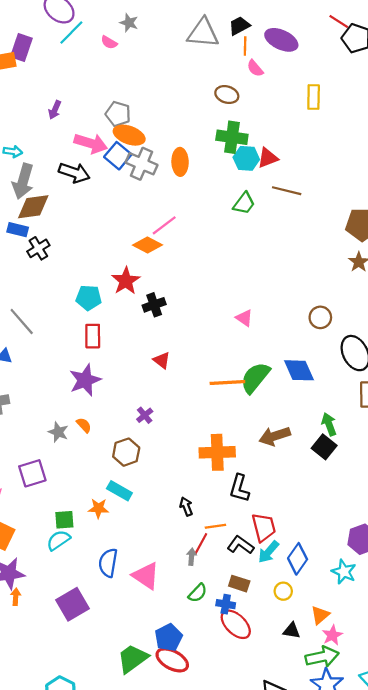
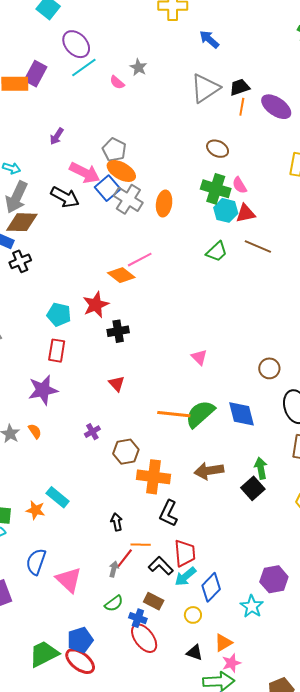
gray triangle: (203, 33) -> (205, 88), turned -48
pink semicircle: (255, 68) -> (239, 185), moved
brown hexagon: (126, 452) -> (126, 452), moved

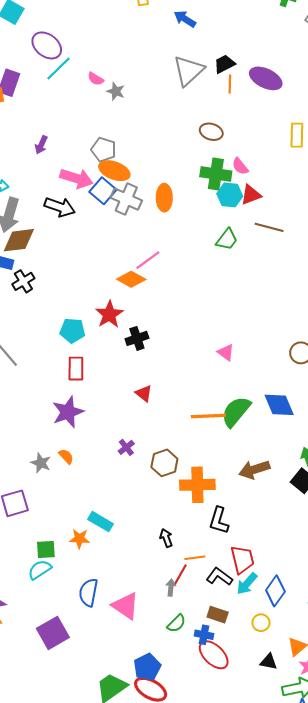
gray star: (138, 67) -> (116, 91), moved

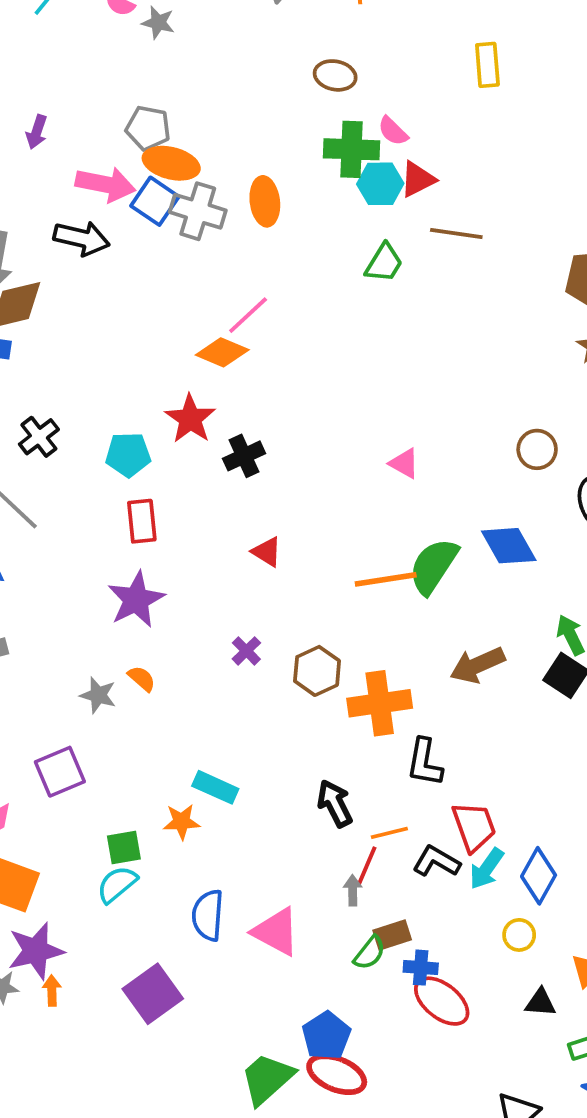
black cross: (23, 281) -> (39, 437), moved
black arrow: (166, 538) -> (335, 803), size x1.4
brown rectangle: (218, 615) -> (392, 935), moved, turned -30

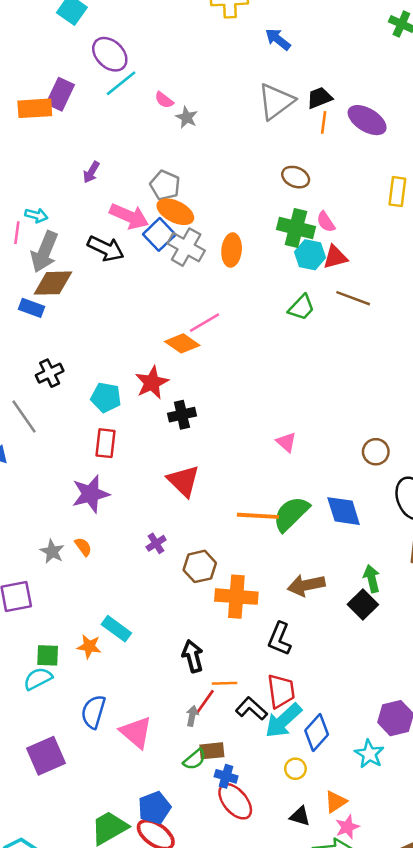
red triangle: (267, 552) -> (183, 481), size x1.6
black L-shape: (425, 762) -> (280, 639), moved
cyan arrow: (487, 869) -> (283, 721), size x1.4

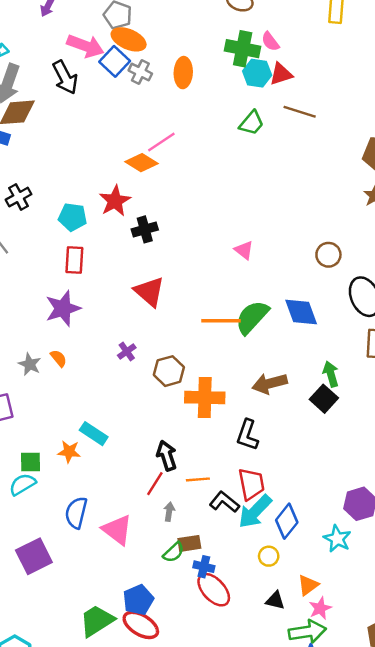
gray cross: (186, 247) -> (140, 72), size x0.7
black arrow: (106, 249) -> (65, 77), turned 40
red line: (205, 702) -> (155, 484), moved

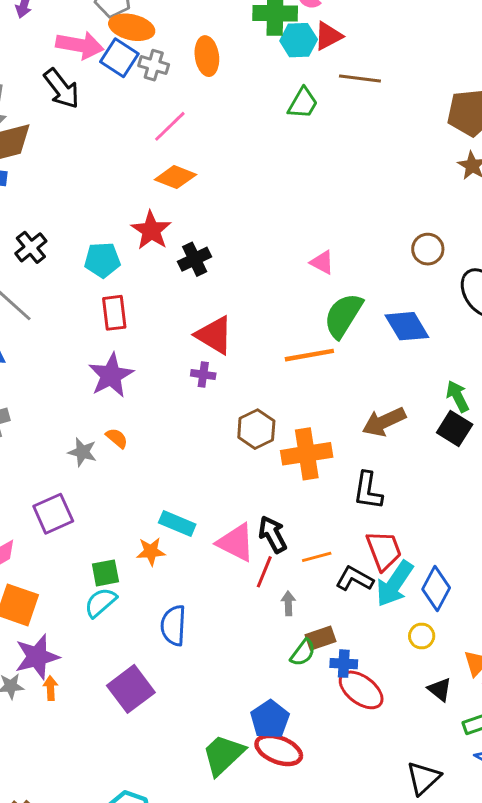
pink line: (161, 142) -> (170, 126), moved
green semicircle: (252, 317) -> (343, 315), moved
purple cross: (127, 351) -> (203, 375), moved, turned -36
pink triangle: (117, 530) -> (236, 542), moved
black triangle: (275, 601) -> (440, 689), turned 36

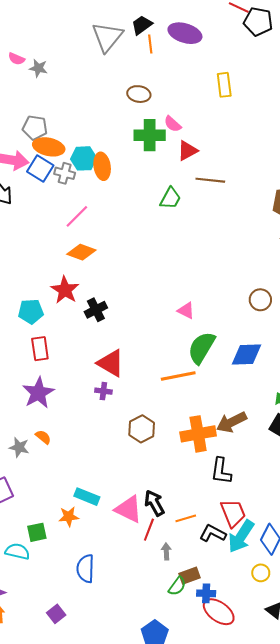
cyan hexagon: (299, 40) -> (84, 158), moved
blue diamond: (407, 326) -> (247, 354), turned -60
orange cross: (307, 454) -> (198, 434), moved
cyan semicircle: (100, 602) -> (17, 551), moved, turned 55
purple square: (131, 689) -> (56, 614), size x0.6

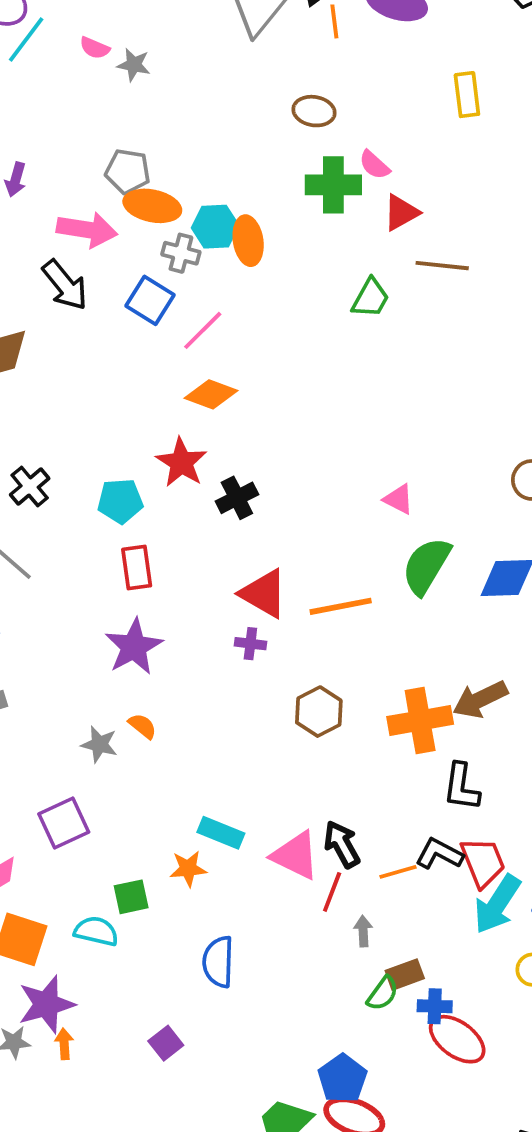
blue square: (40, 169) -> (150, 300), moved
orange line: (178, 376) -> (341, 606), moved
black L-shape: (213, 533) -> (439, 854), moved

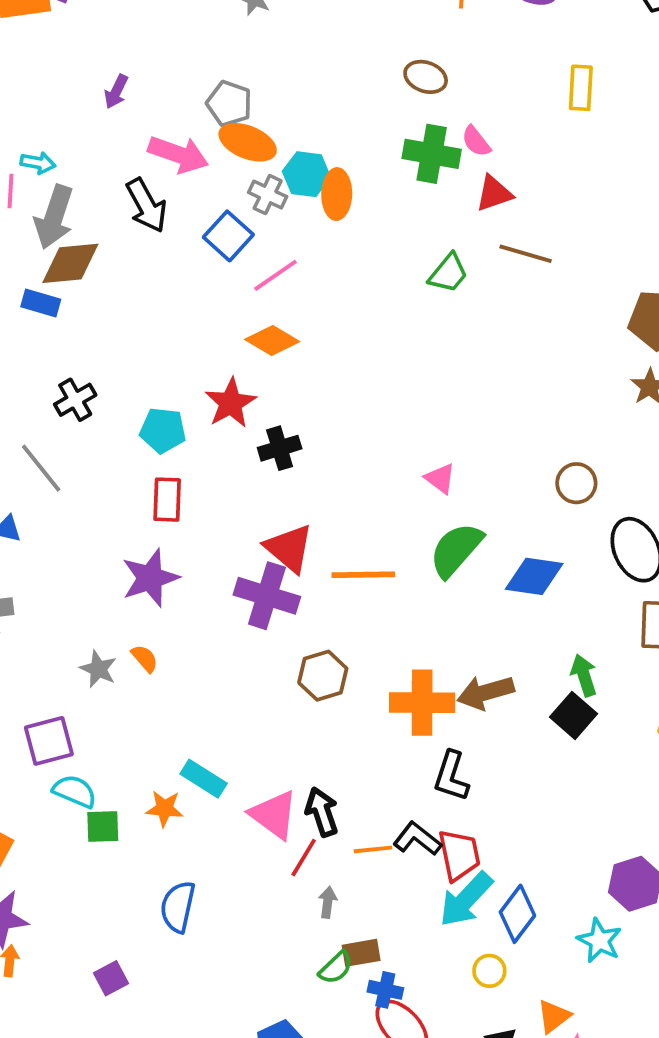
purple cross: (250, 644) -> (267, 596), size x2.0
cyan semicircle: (96, 931) -> (75, 791), moved

